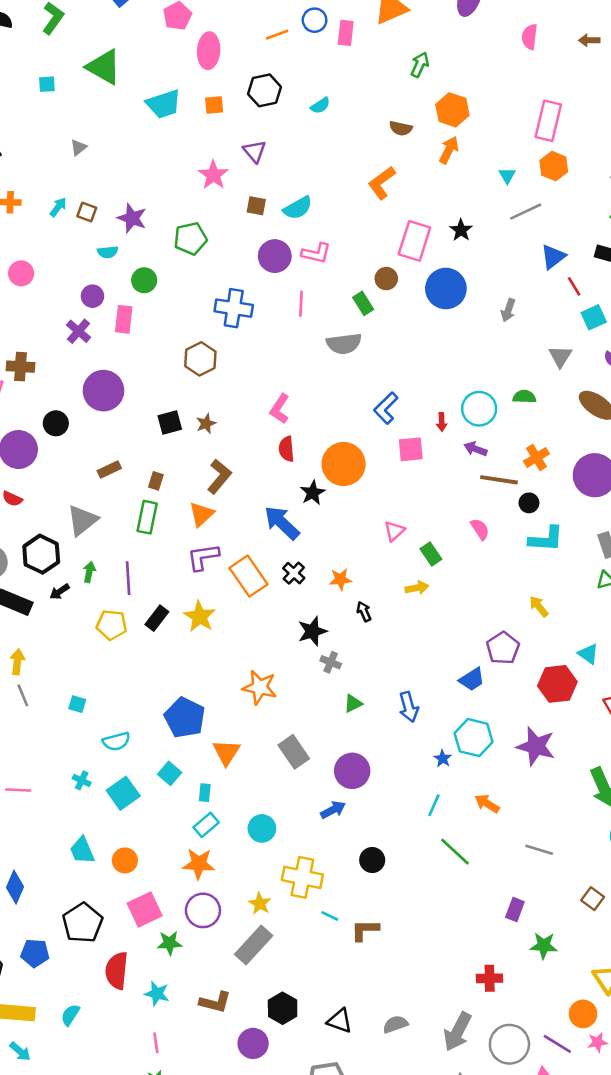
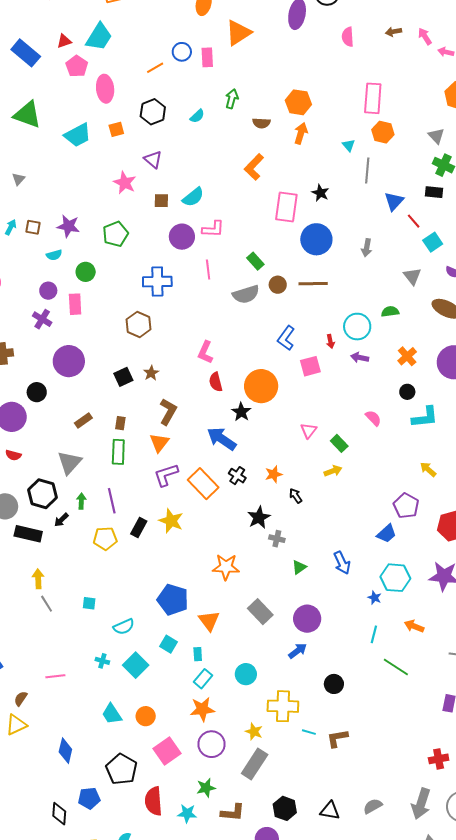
green arrow: (420, 65) -> (232, 99), moved
gray line: (526, 212) -> (367, 170), turned -50
brown circle: (386, 279) -> (278, 285), moved
brown line: (499, 480) -> (313, 284), moved
green star: (169, 943) -> (206, 788), moved

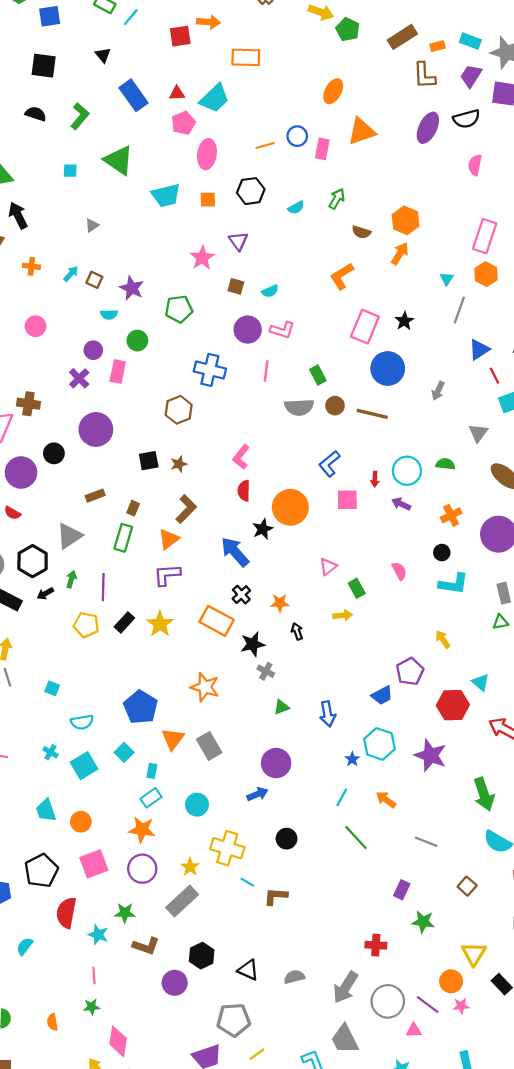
cyan semicircle: (193, 197) -> (270, 291), size x0.7
orange rectangle: (203, 484) -> (217, 621), moved, turned -32
gray rectangle: (260, 612) -> (209, 746), moved

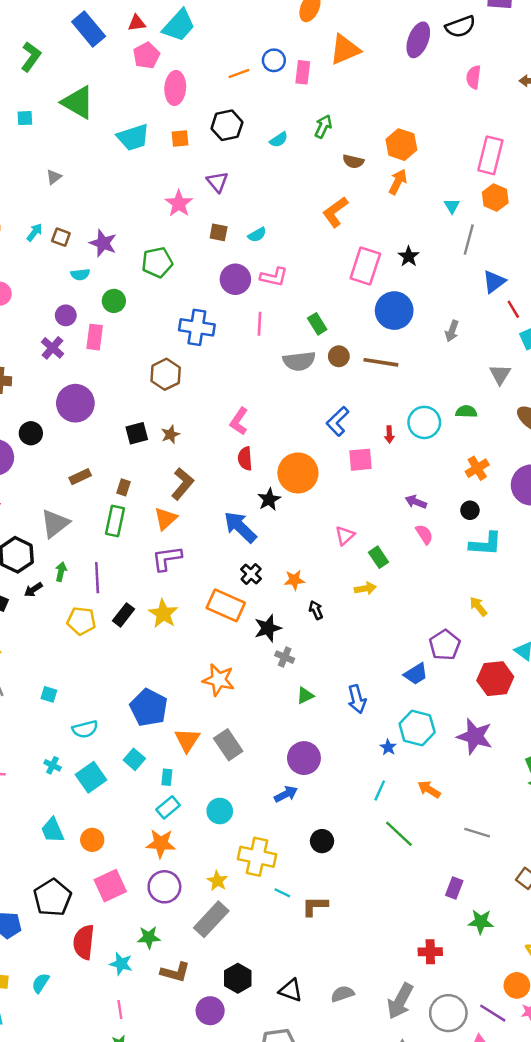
purple arrow: (401, 504) -> (416, 502), moved

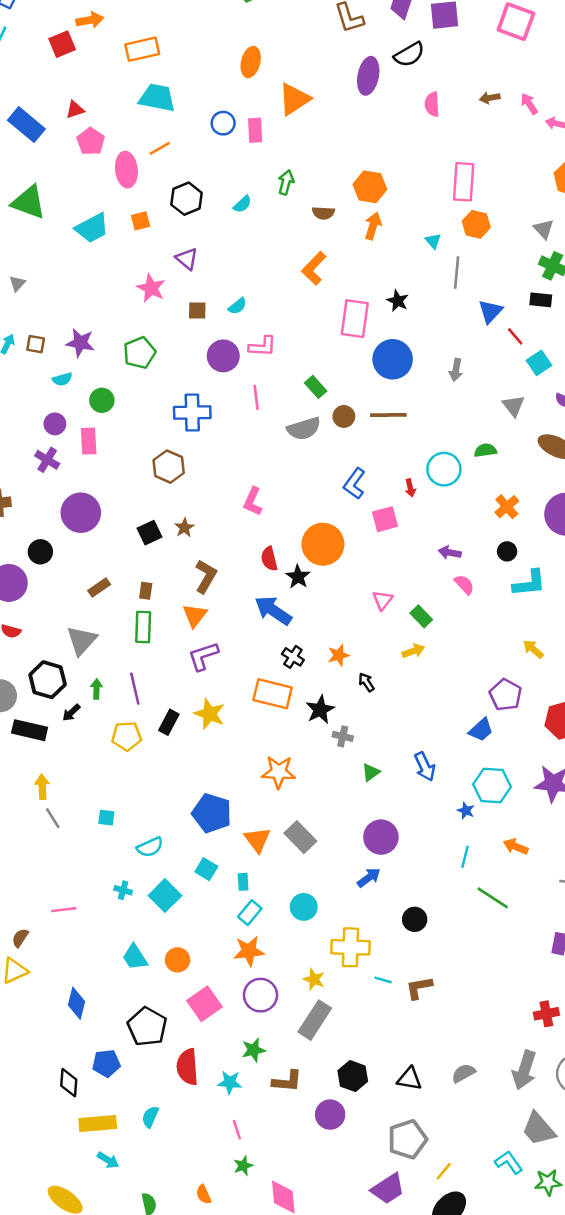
cyan trapezoid: (179, 25) -> (157, 98), moved, turned -111
orange line: (239, 74) -> (160, 148), moved
red semicircle: (245, 459) -> (269, 559), moved

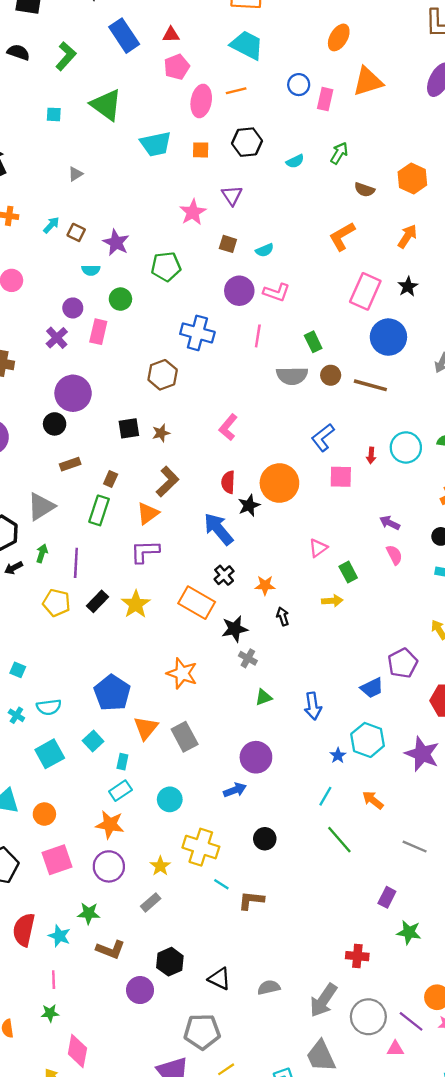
orange arrow: (373, 226) -> (407, 236), moved
black circle: (40, 552) -> (55, 424), moved
cyan cross: (123, 890) -> (16, 715), moved
gray rectangle: (315, 1020) -> (151, 902), size x0.6
red semicircle: (187, 1067) -> (24, 930), moved

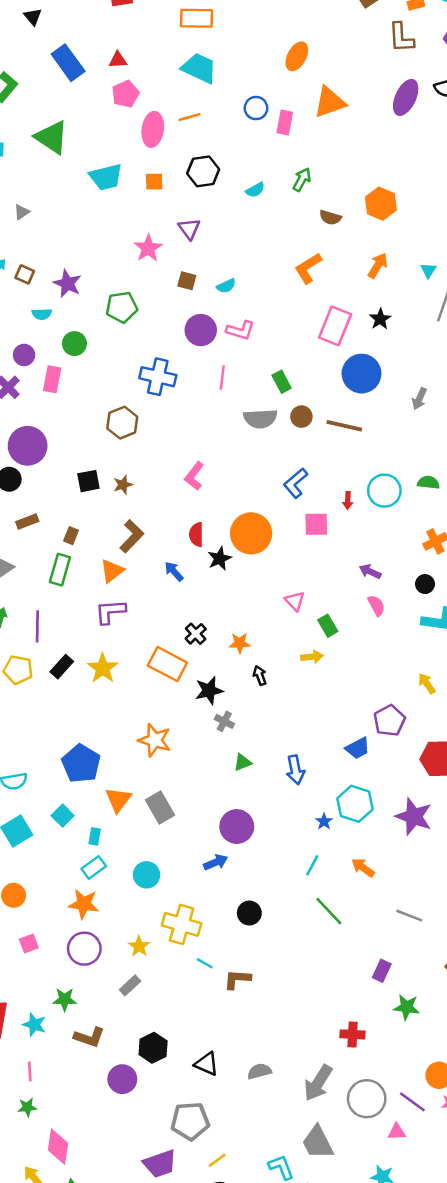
blue arrow: (218, 529) -> (174, 571), moved, size x0.6
pink triangle: (318, 548) -> (295, 601), turned -36
pink square: (57, 860) -> (29, 944), size x0.6

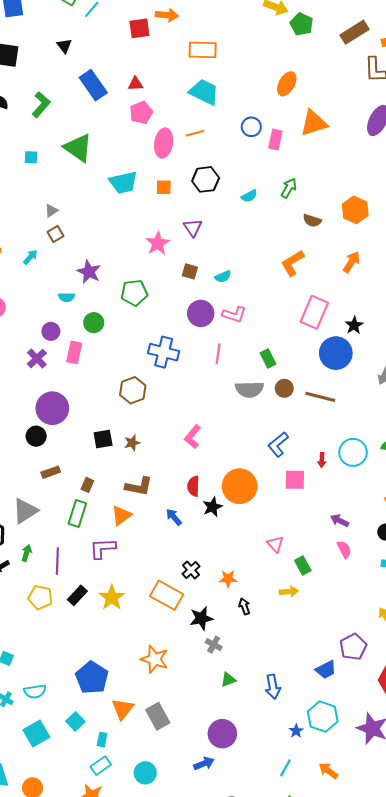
brown square: (25, 274) -> (56, 234), moved, turned 35
black star: (380, 319) -> (354, 325), moved
brown L-shape: (132, 536) -> (139, 486), turned 56
purple L-shape: (110, 612) -> (103, 548), moved

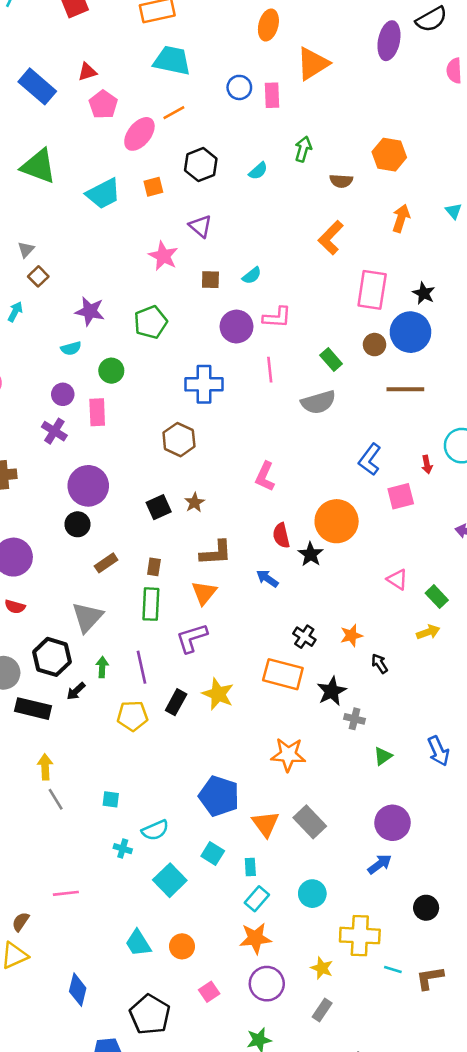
pink ellipse: (164, 143) -> (139, 134), turned 44
brown circle: (284, 388) -> (374, 345), moved

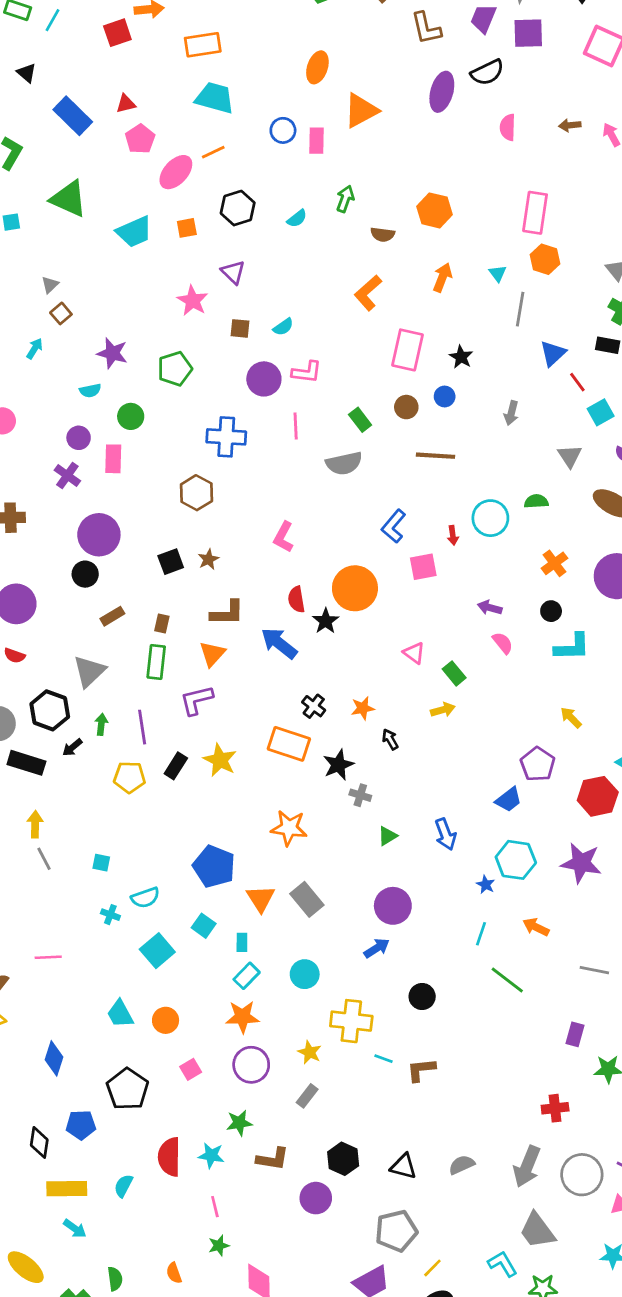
blue circle: (410, 332) -> (445, 396), size x0.5
blue arrow: (267, 578) -> (279, 643), size x1.6

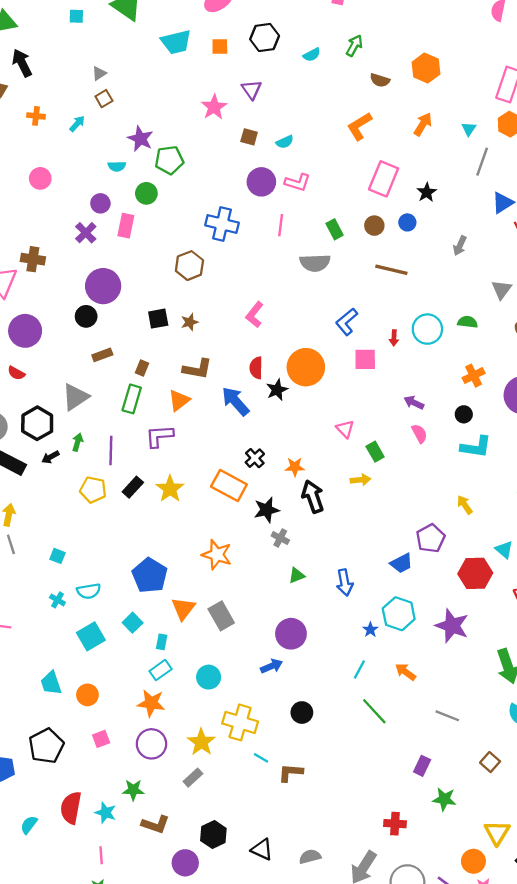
green pentagon: (175, 369) -> (169, 160), moved
black arrow: (390, 739) -> (313, 496), size x1.8
yellow star: (310, 1052) -> (201, 742), size x1.4

